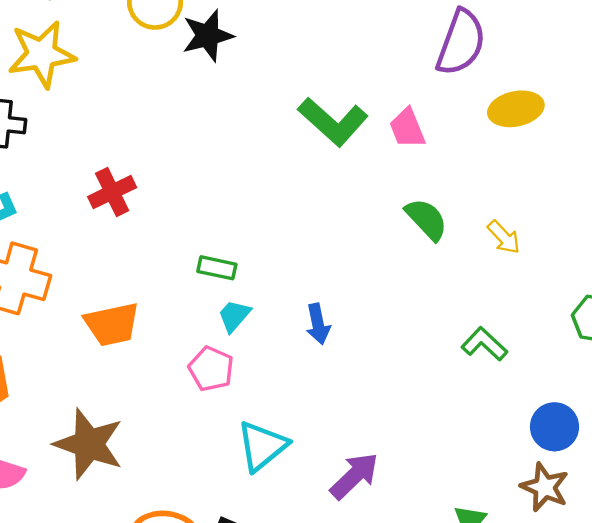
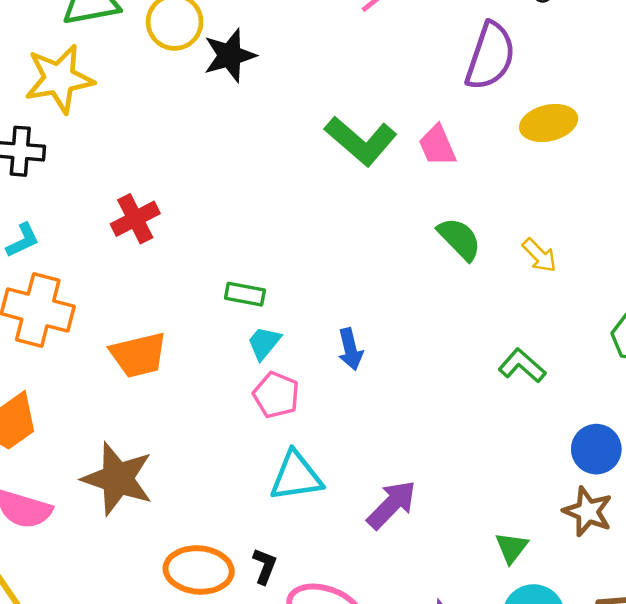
pink pentagon: (211, 369) -> (276, 395), moved
cyan triangle: (262, 446) -> (296, 476), turned 32

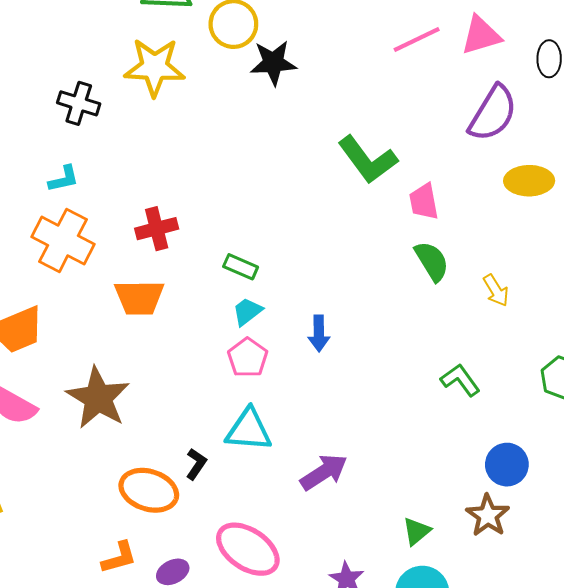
yellow star: (59, 79) -> (155, 67), moved
pink trapezoid: (437, 146) -> (424, 202), moved
red cross: (135, 219) -> (157, 229), moved
black L-shape: (265, 566) -> (196, 464), moved

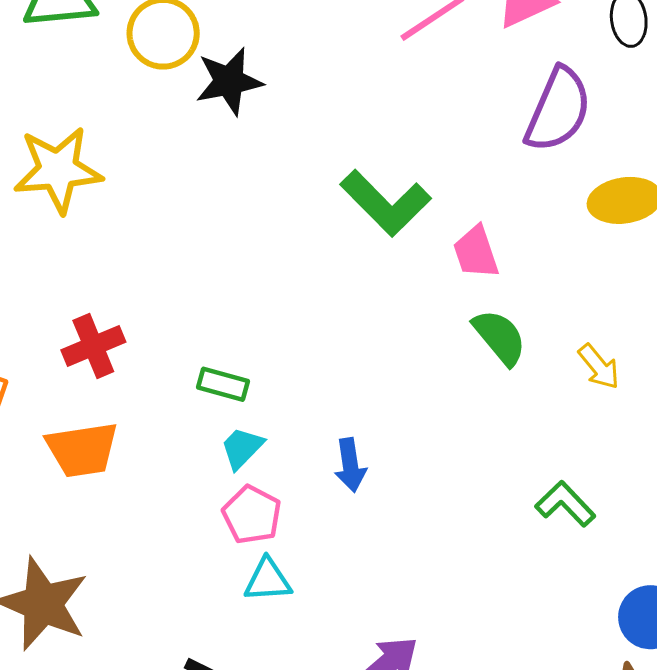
yellow star: (155, 67) -> (58, 170), moved
cyan triangle: (249, 430) -> (268, 580), moved, size x0.7

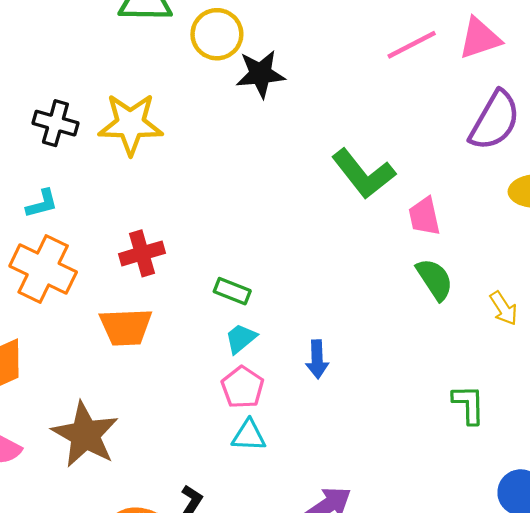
green L-shape: (565, 504) -> (469, 404), turned 36

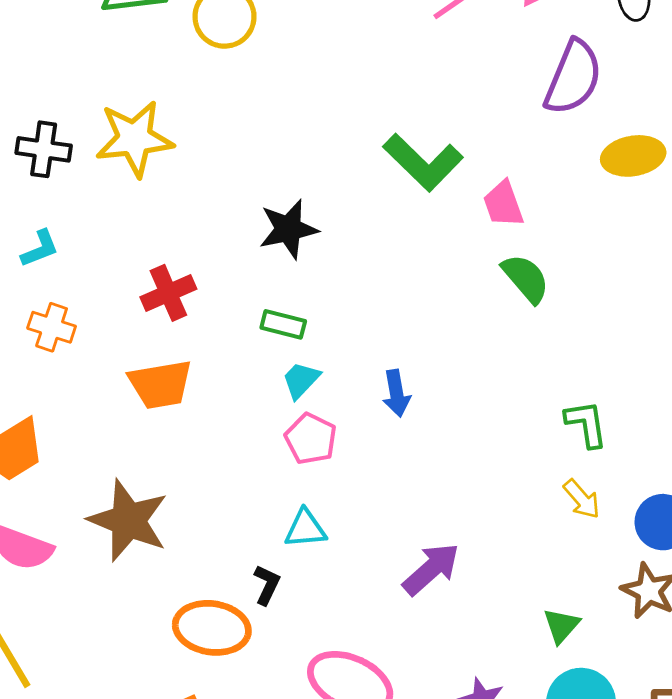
black star: (261, 74) -> (288, 229), moved
orange cross: (43, 269) -> (52, 327), size x0.6
yellow arrow: (504, 308) -> (582, 499), moved
cyan triangle: (249, 435) -> (305, 529), moved

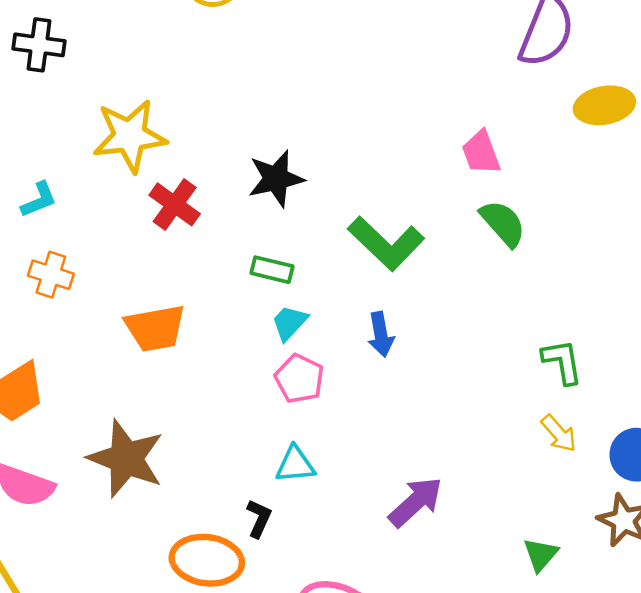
yellow star: (134, 139) -> (130, 136), moved
black cross: (44, 149) -> (39, 45), moved
green L-shape: (423, 162) -> (386, 243), moved
red cross: (168, 293) -> (175, 204), moved, turned -30

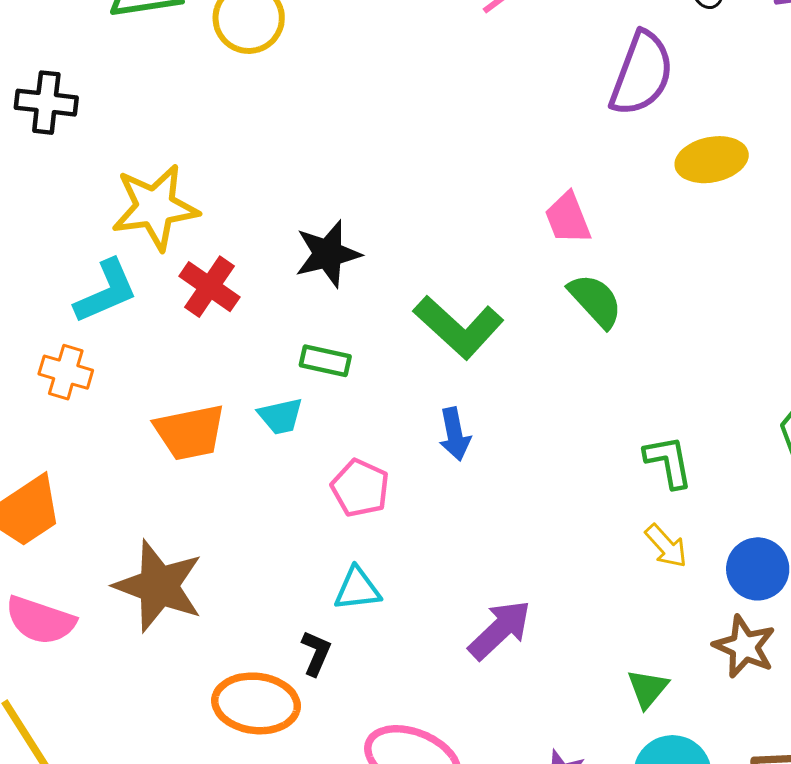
cyan L-shape: (39, 200) -> (106, 291), moved, size x1.5
cyan trapezoid: (289, 323) -> (281, 416), moved, turned -144

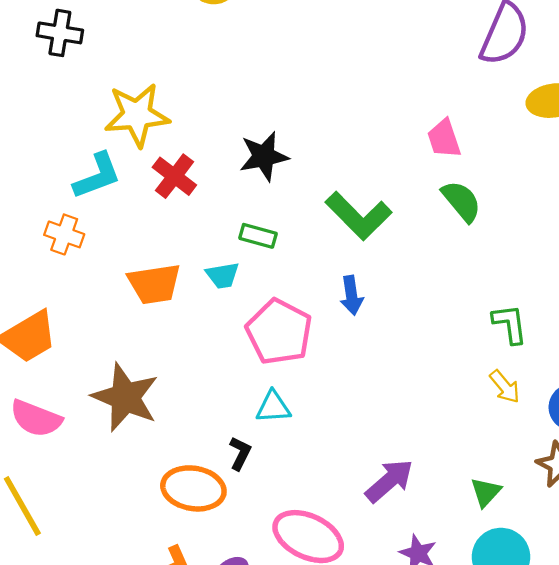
pink pentagon: (360, 488) -> (279, 332), size x1.5
purple arrow: (500, 630) -> (389, 481), moved

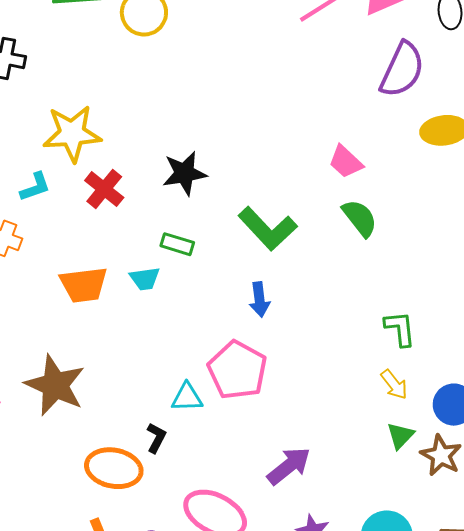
pink trapezoid: (444, 139) -> (346, 162), turned -30
cyan L-shape: (97, 176) -> (35, 187), size x0.7
pink pentagon: (279, 332) -> (237, 370), moved
green triangle: (486, 492) -> (400, 436), moved

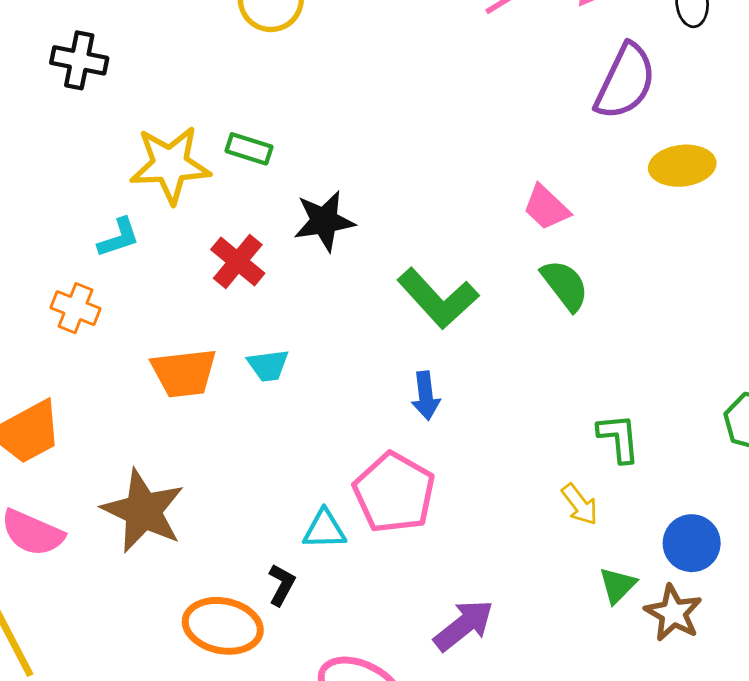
red cross: (104, 189) -> (238, 261), moved
green rectangle: (177, 244) -> (249, 149), moved
yellow arrow: (394, 385) -> (580, 504), moved

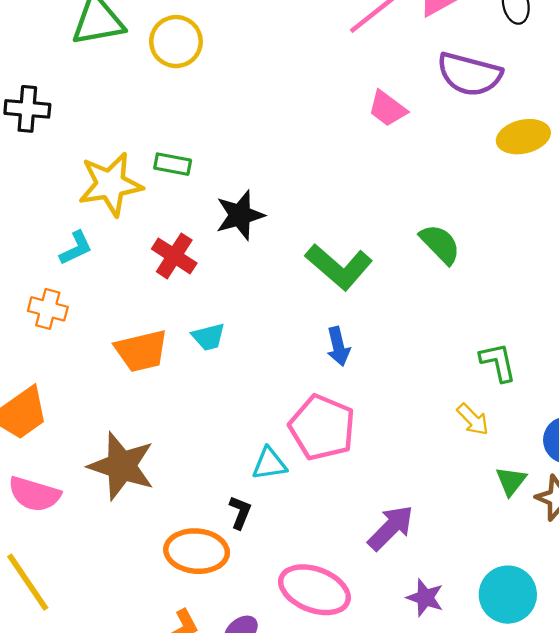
purple semicircle: (625, 82) -> (469, 74), turned 86
pink trapezoid: (546, 208) -> (387, 109), moved

